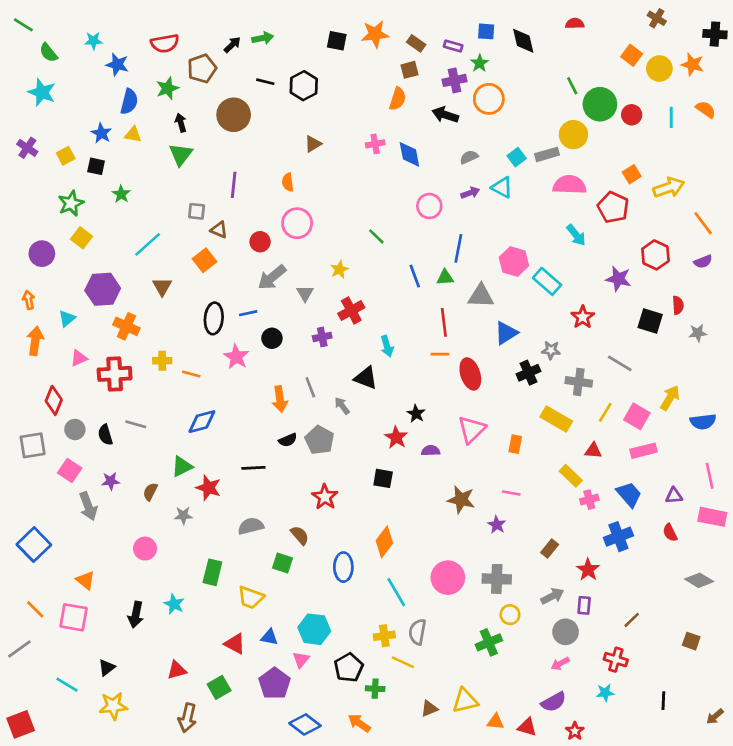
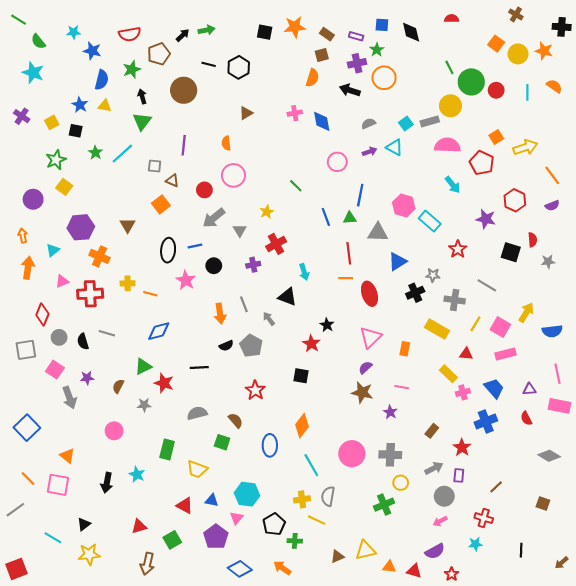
cyan line: (148, 244) -> (122, 154), moved
purple semicircle: (431, 451) -> (365, 367), moved, turned -40

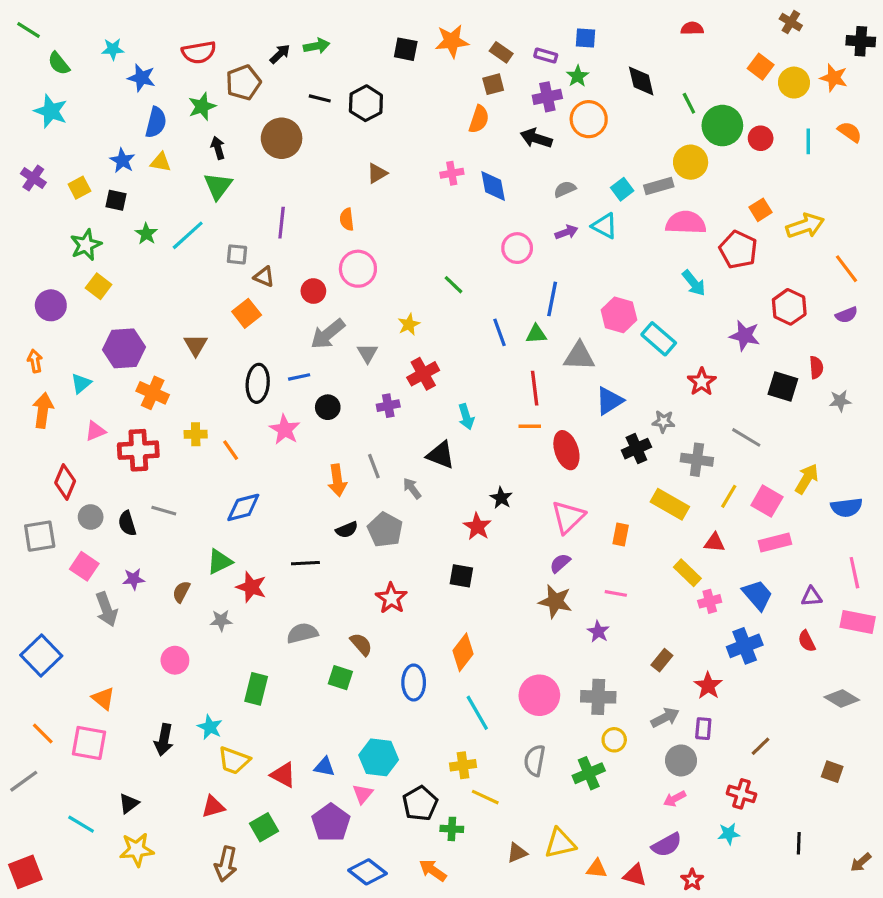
black diamond: (411, 32) -> (641, 81), moved
orange line: (150, 294) -> (231, 450), turned 40
yellow trapezoid: (197, 469) -> (234, 760), moved
gray semicircle: (328, 496) -> (535, 760), moved

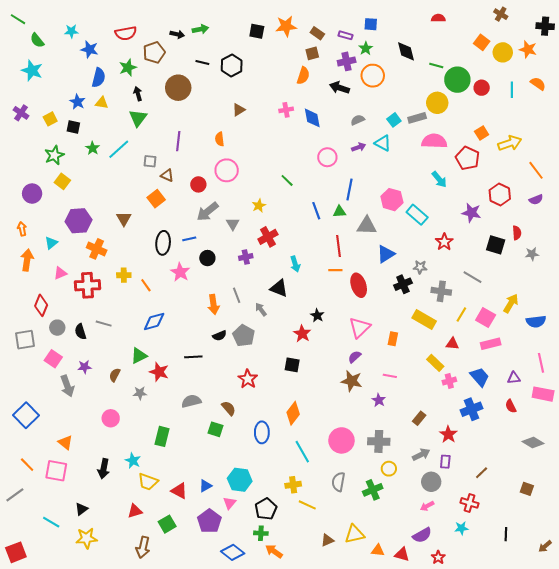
black arrow: (280, 54) -> (177, 34), turned 56
green line: (689, 103) -> (436, 66), turned -48
blue triangle: (325, 767) -> (205, 486), turned -40
green cross: (452, 829) -> (261, 533), moved

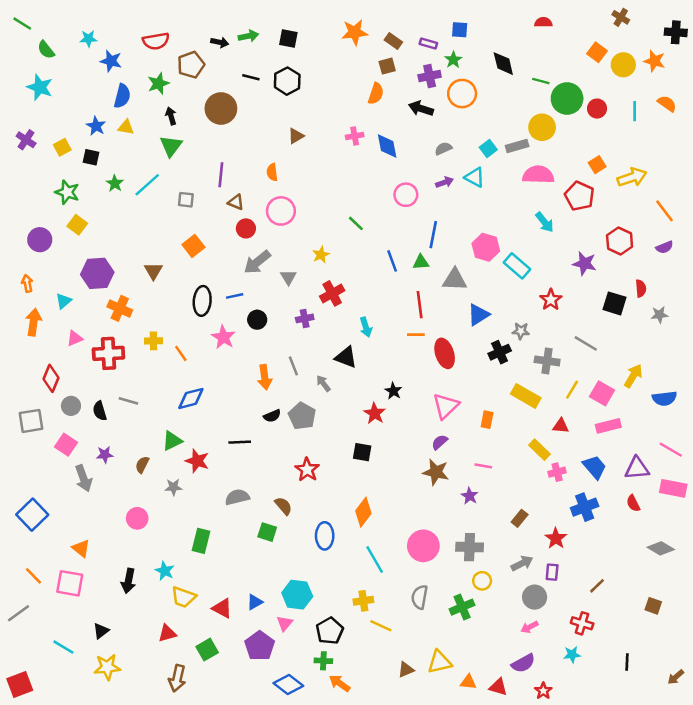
black square: (257, 31) -> (288, 39), moved
green star: (54, 155) -> (67, 192), turned -30
brown triangle: (167, 175) -> (236, 202), moved
pink line: (541, 363) -> (671, 450), turned -48
purple triangle: (514, 378) -> (637, 468), size x1.5

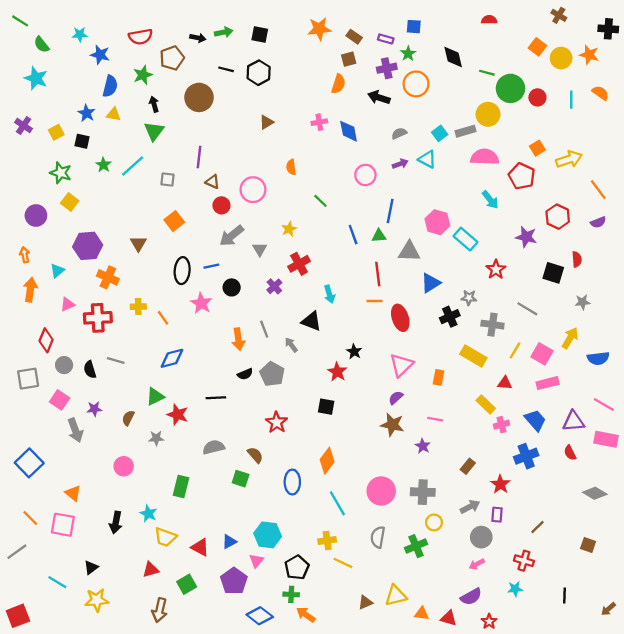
orange semicircle: (272, 172) -> (291, 167), moved
gray star: (659, 315) -> (582, 302), moved
purple cross: (305, 318) -> (274, 286), turned -32

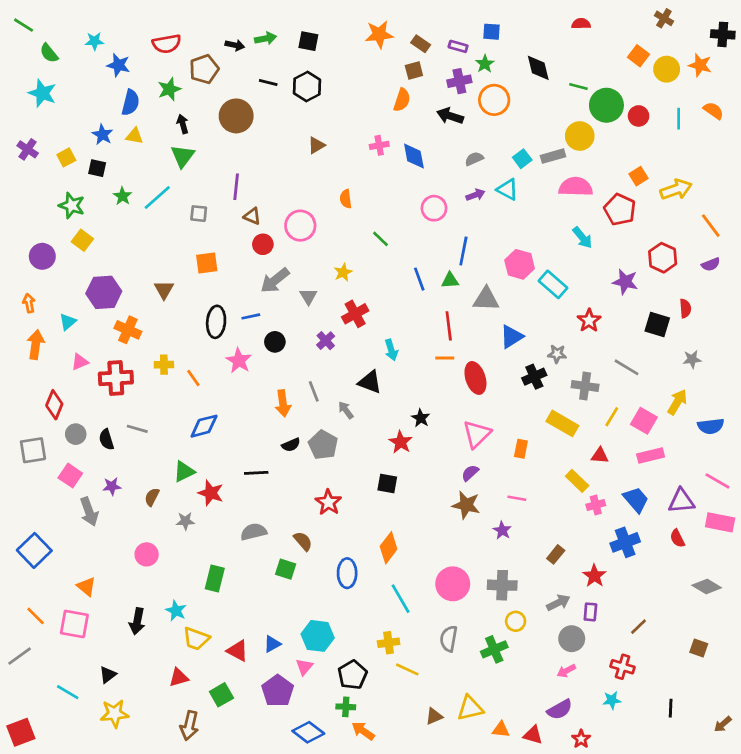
orange square: (174, 221) -> (207, 263), turned 30

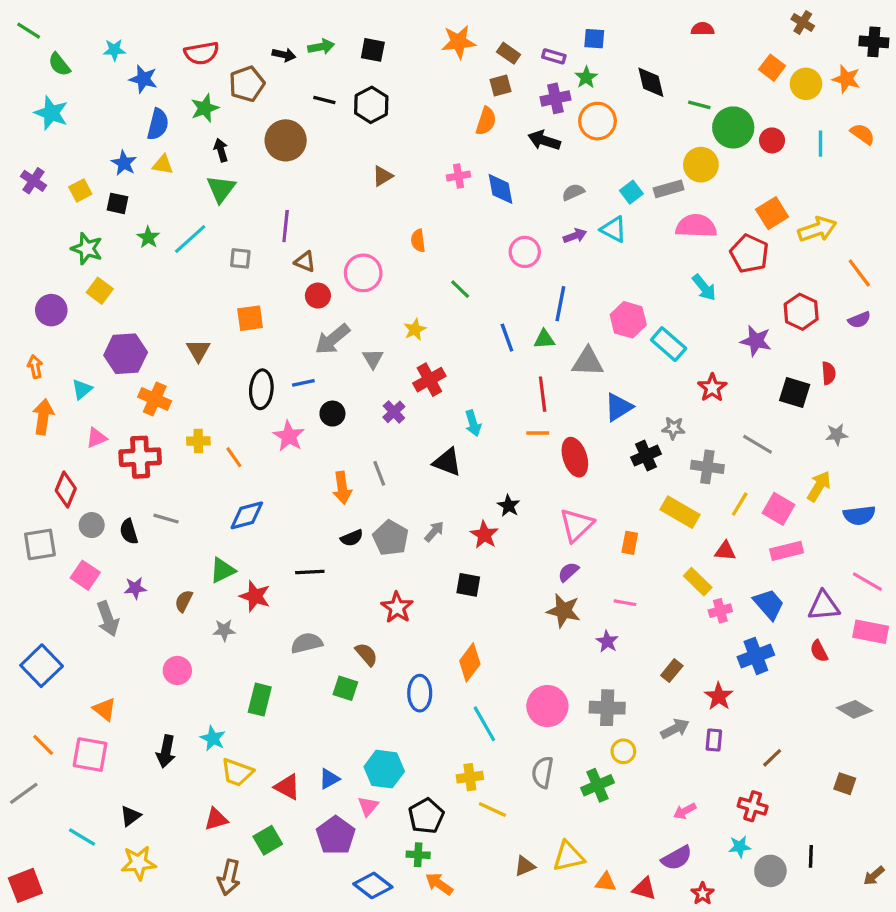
orange square: (639, 176) -> (772, 213), size x1.4
gray arrow: (346, 410) -> (434, 532), moved, turned 78
gray circle: (572, 639) -> (770, 871), moved

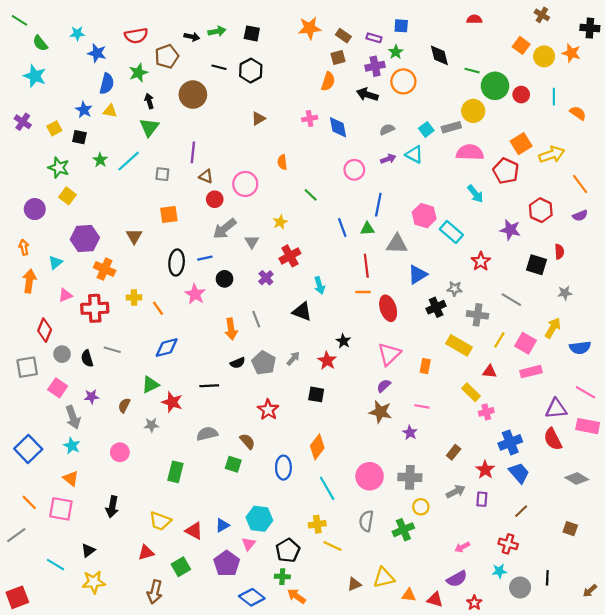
orange semicircle: (863, 134) -> (578, 113), moved
blue trapezoid: (769, 604) -> (519, 473), moved
red semicircle: (819, 651) -> (553, 439), size x1.5
cyan star: (213, 738) -> (72, 446), moved

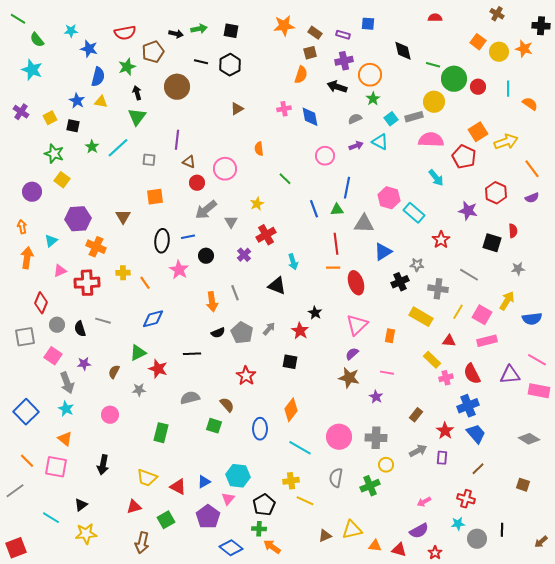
green star: (396, 52) -> (373, 99), moved
red semicircle: (553, 439) -> (472, 374), moved
cyan line: (327, 488) -> (300, 448), turned -30

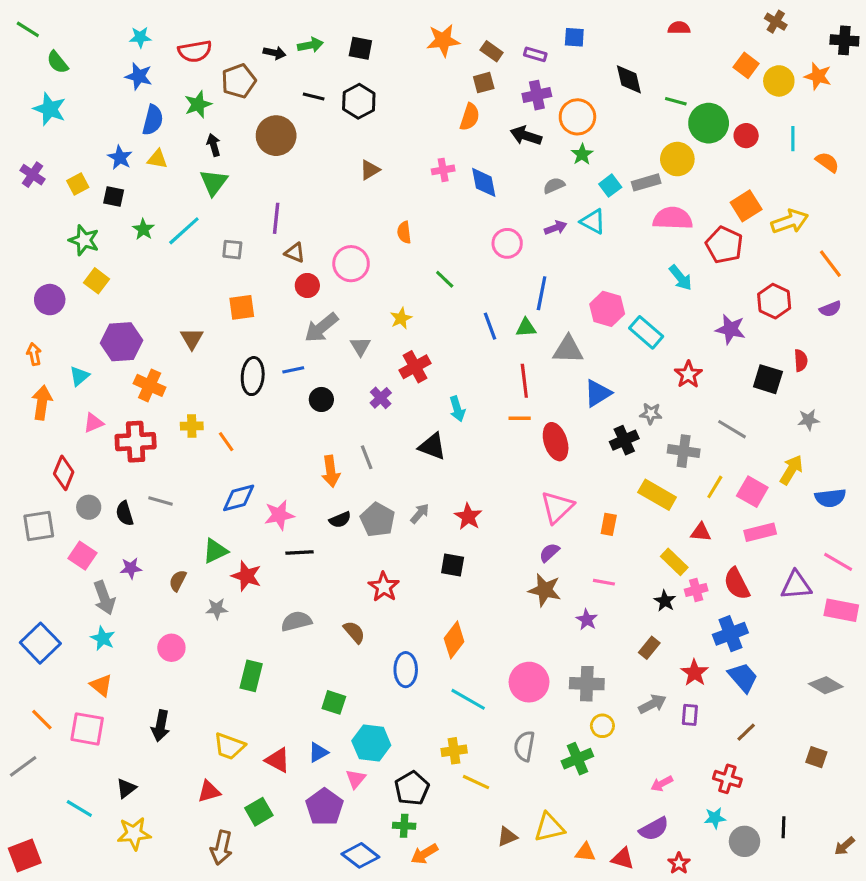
cyan star: (71, 31) -> (140, 37), moved
pink star: (179, 270) -> (279, 515), moved, turned 30
black star: (315, 313) -> (665, 601), moved
green square: (214, 426) -> (334, 702), moved
orange arrow: (272, 547) -> (424, 854), turned -66

